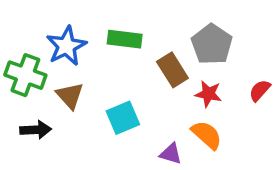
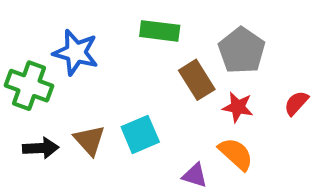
green rectangle: (125, 39) -> (160, 31), moved
blue star: (66, 46) -> (76, 52), turned -30
brown triangle: (70, 96) -> (89, 140), moved

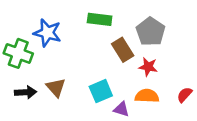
red semicircle: (296, 103) -> (185, 95), moved
cyan square: (140, 134) -> (101, 91), moved
orange semicircle: (236, 154) -> (147, 96), turned -40

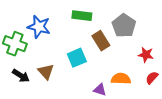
red star: (148, 67) -> (146, 55), moved
cyan square: (101, 91) -> (77, 58), moved
black arrow: (25, 92) -> (21, 76), turned 36

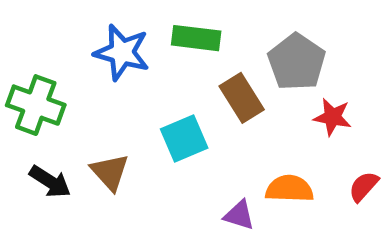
blue star: (39, 27) -> (122, 52), moved
red star: (146, 55) -> (332, 117), moved

